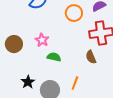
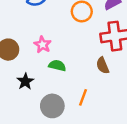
black star: (28, 82) -> (25, 81), moved

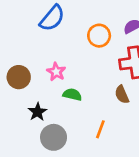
gray circle: (52, 106) -> (54, 137), moved

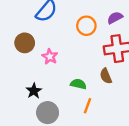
brown circle: (19, 77) -> (25, 43), moved
green semicircle: (72, 95) -> (78, 84), moved

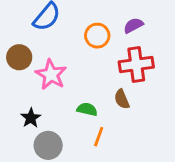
pink star: (50, 57) -> (51, 75), size x1.5

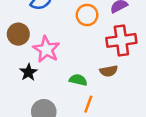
brown semicircle: (122, 99) -> (109, 71), turned -78
black star: (31, 118) -> (28, 72), moved

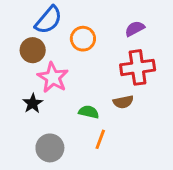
orange circle: (87, 15) -> (83, 39), moved
brown circle: (18, 34) -> (33, 50), moved

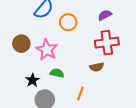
brown circle: (33, 50) -> (21, 44), moved
black star: (33, 103) -> (33, 80), moved
green semicircle: (89, 112) -> (57, 73), moved

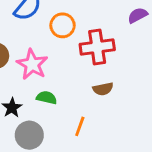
purple semicircle: (105, 15) -> (138, 15), moved
red cross: (107, 43) -> (97, 47), moved

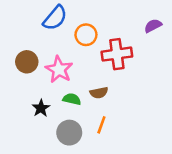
brown semicircle: (103, 89) -> (99, 93), moved
gray circle: (29, 135) -> (69, 133), moved

